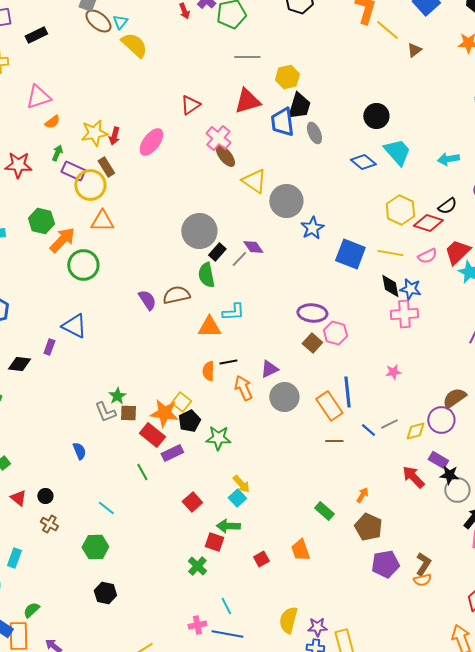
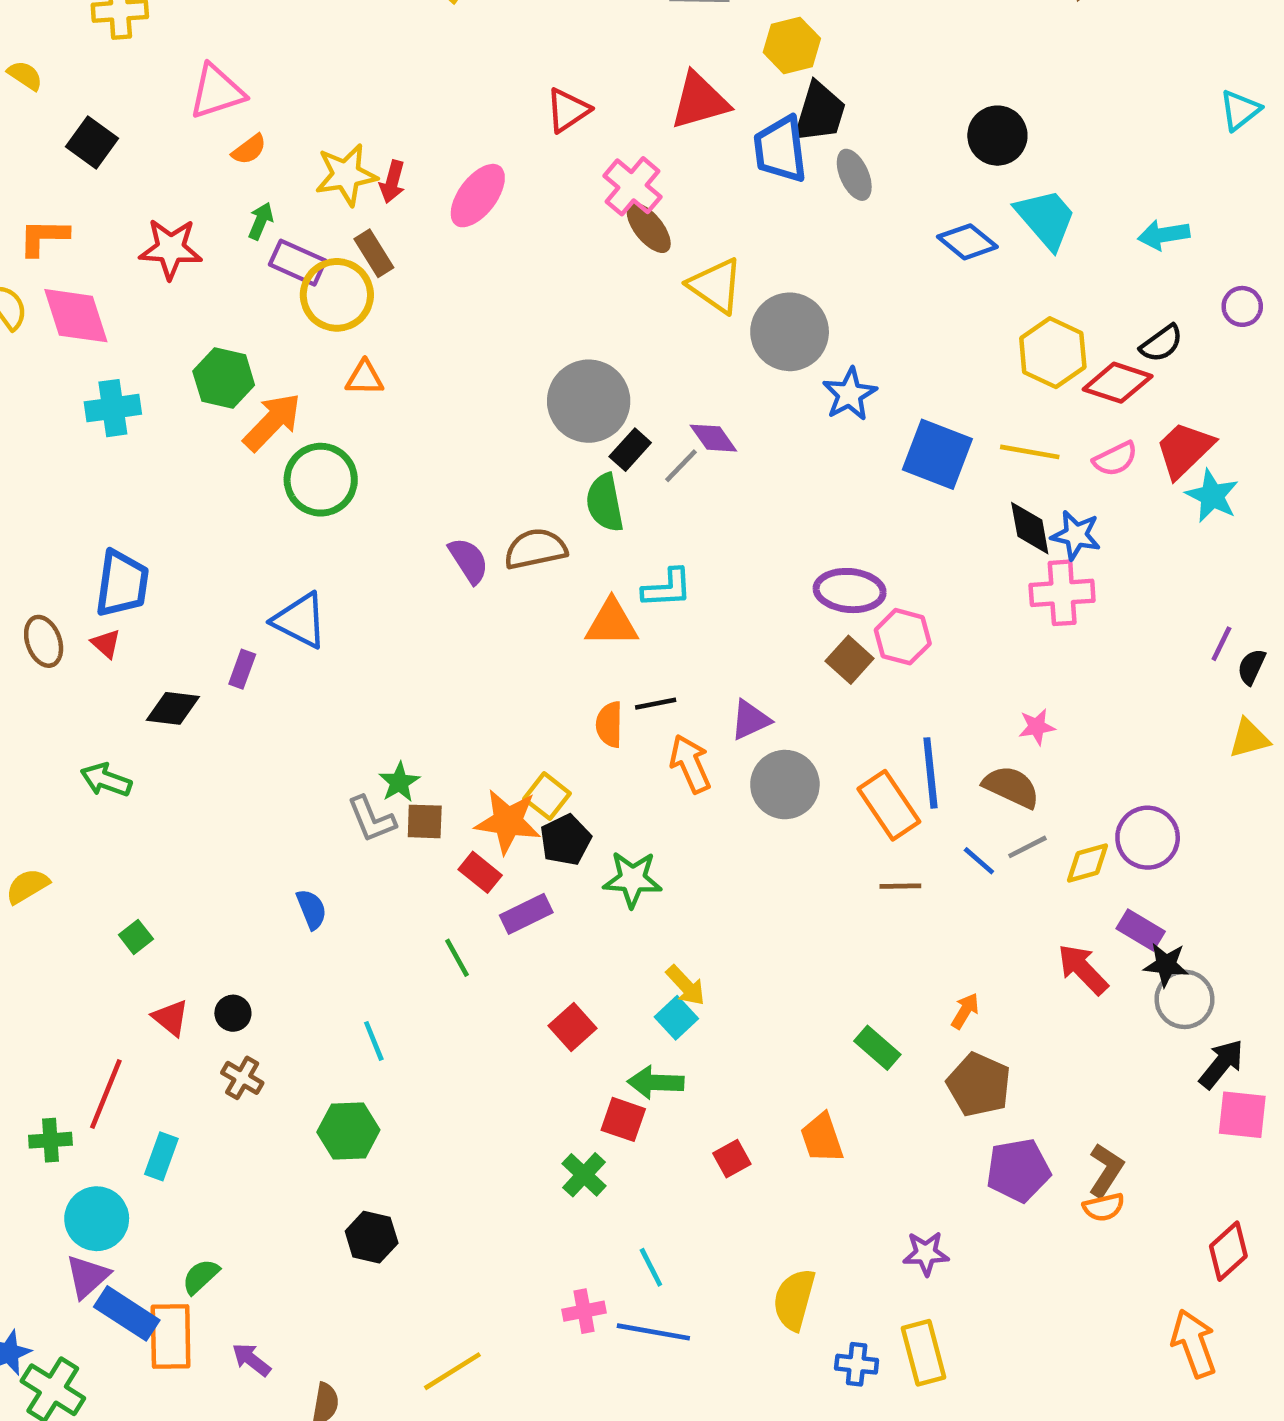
orange triangle: (102, 221) -> (365, 378), size x0.7
brown semicircle: (454, 398) -> (1011, 787), moved, turned 60
red rectangle: (152, 435) -> (480, 872), size x0.7
cyan line: (106, 508) -> (374, 1041), turned 30
purple star: (317, 627) -> (926, 1253), moved

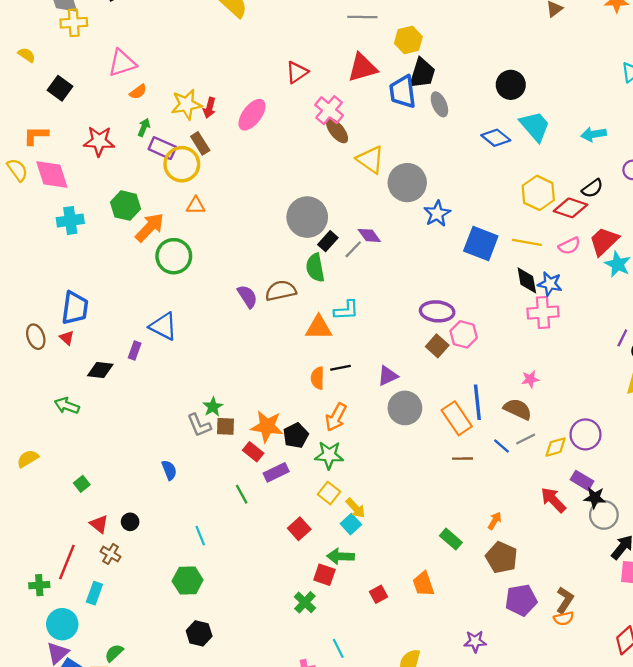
orange arrow: (690, 764) -> (336, 417), moved, turned -128
yellow square: (547, 796) -> (329, 493), moved
brown cross: (242, 1078) -> (111, 554), moved

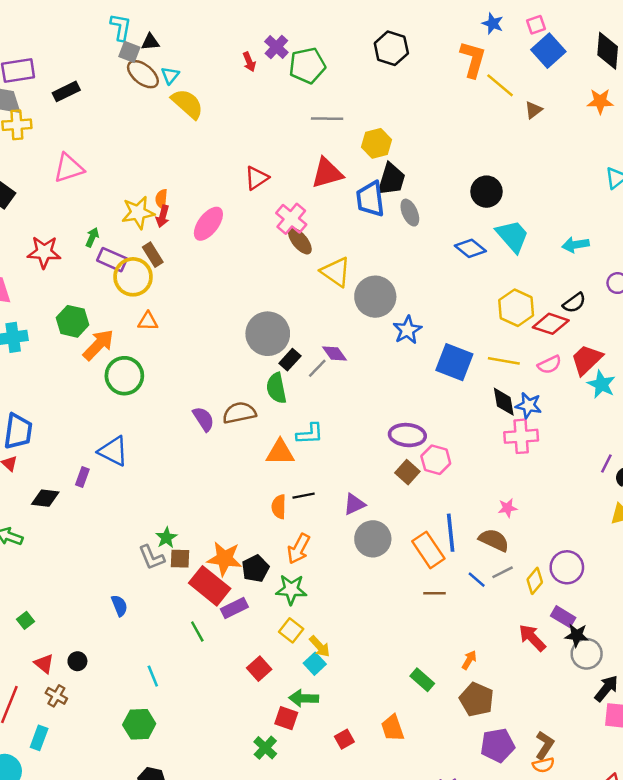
orange semicircle: (138, 92) -> (161, 199), moved, turned 132
yellow diamond: (556, 447) -> (535, 581), turned -35
red rectangle: (253, 452) -> (210, 586), size x1.8

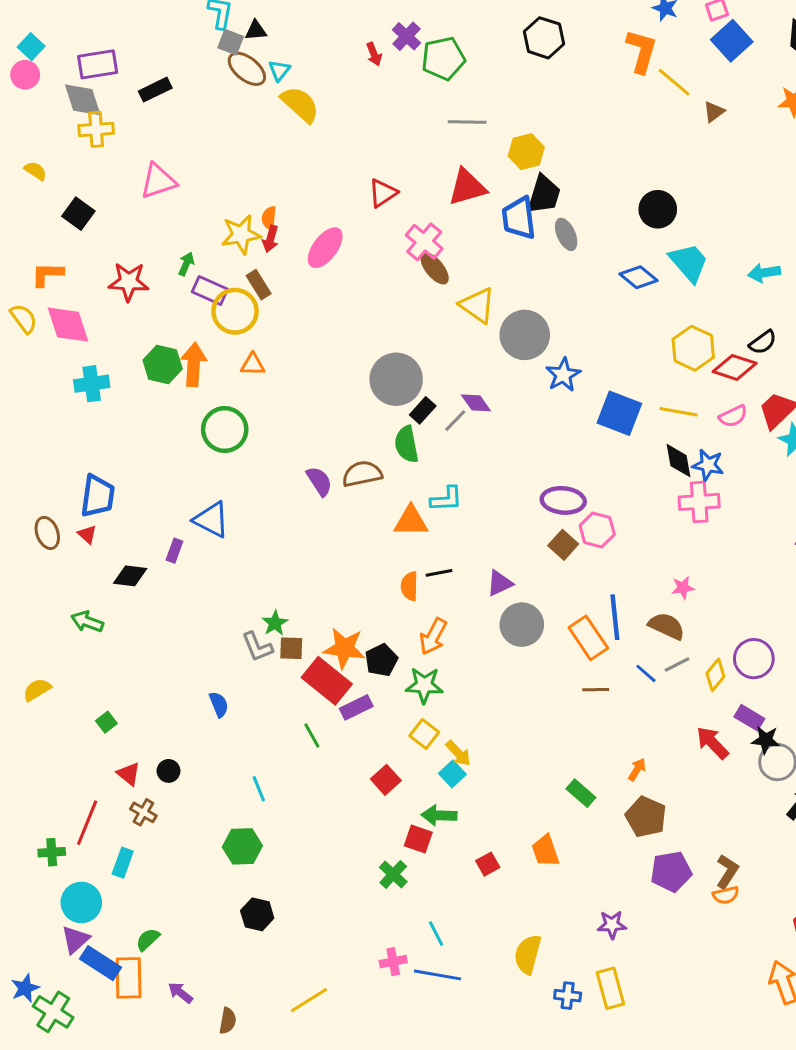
orange arrow: (98, 345) -> (194, 364), moved, turned -40

